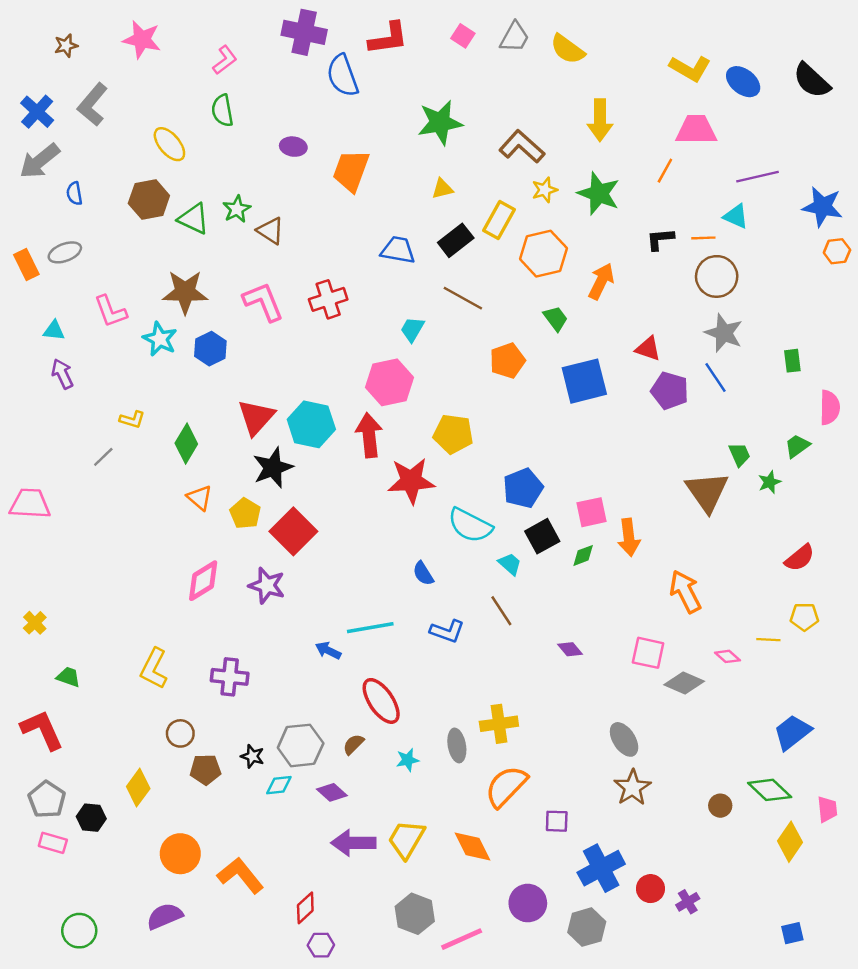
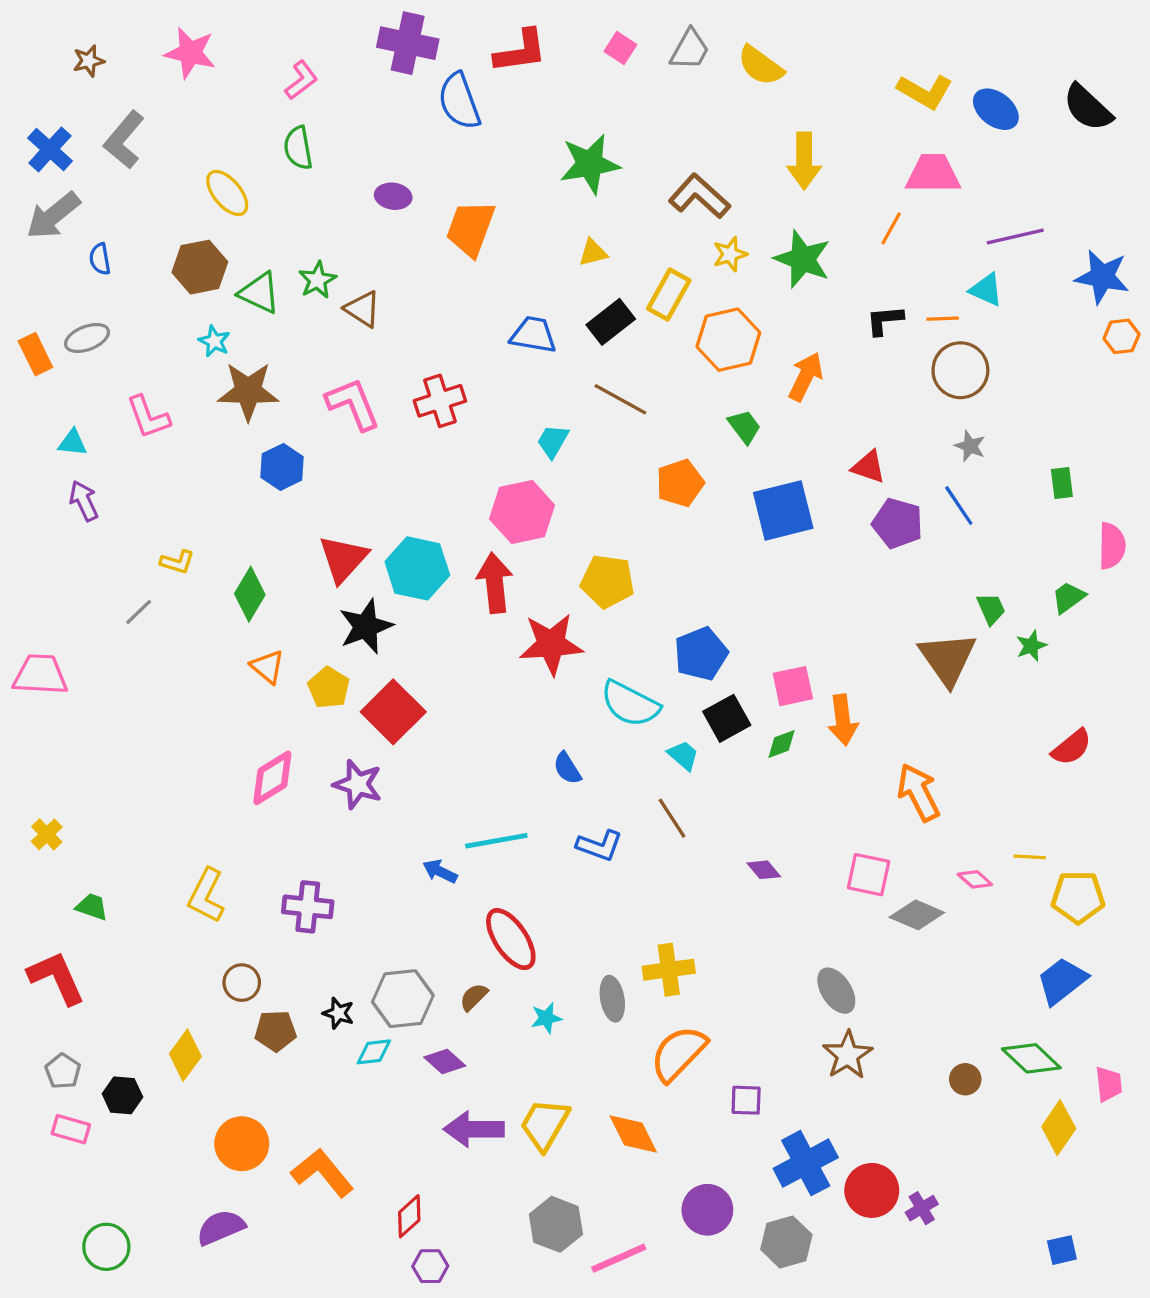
gray star: (724, 333) -> (970, 446), size x0.6
cyan star: (160, 339) -> (214, 341), moved, size x0.7
yellow pentagon: (804, 617) -> (1078, 897), moved, size x1.4
gray pentagon: (47, 800) -> (63, 1071), size x0.7
red circle: (650, 889) -> (872, 1190), size x1.4

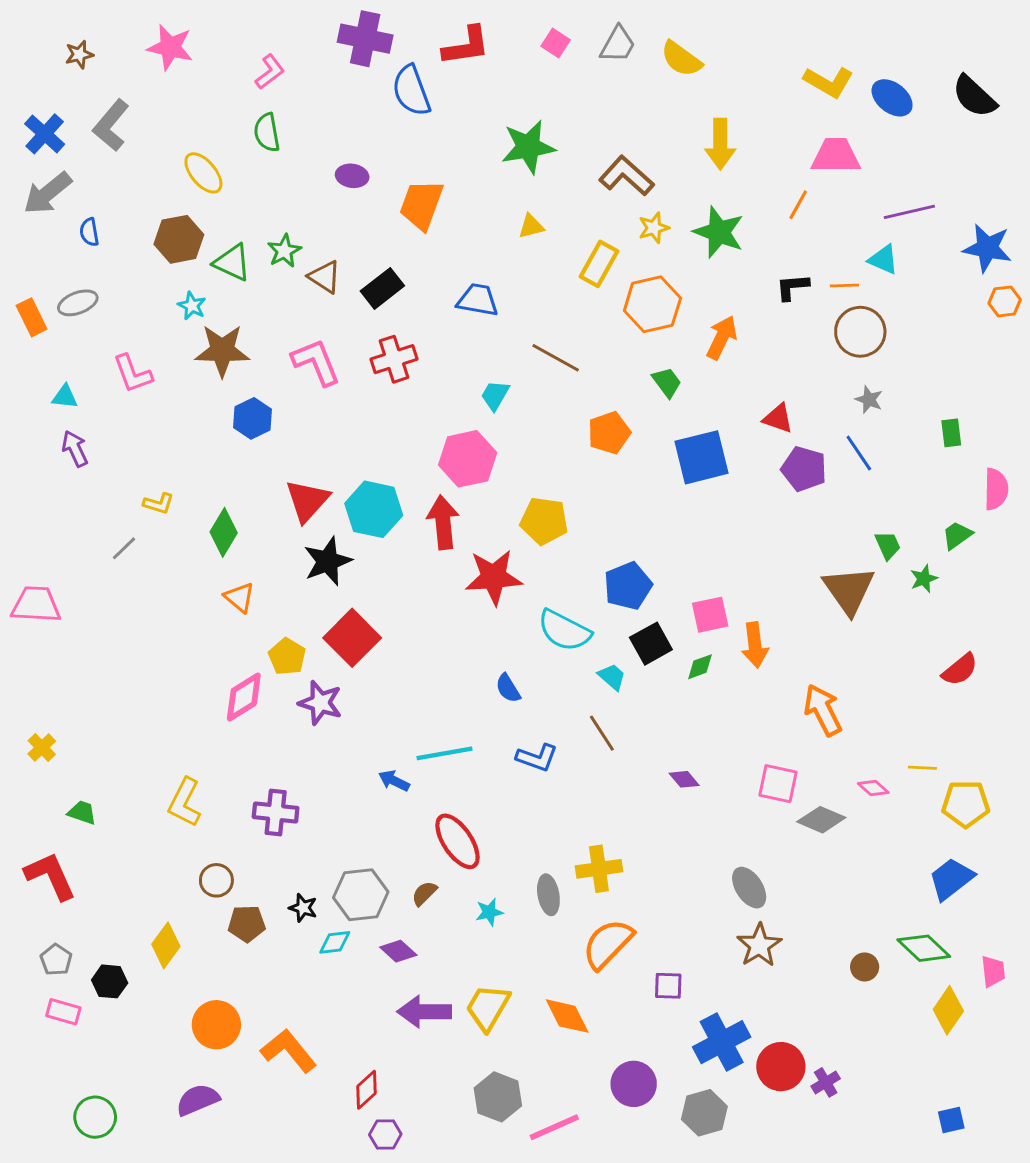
black rectangle: (611, 322) -> (382, 288), moved
yellow pentagon: (329, 688) -> (287, 657), moved

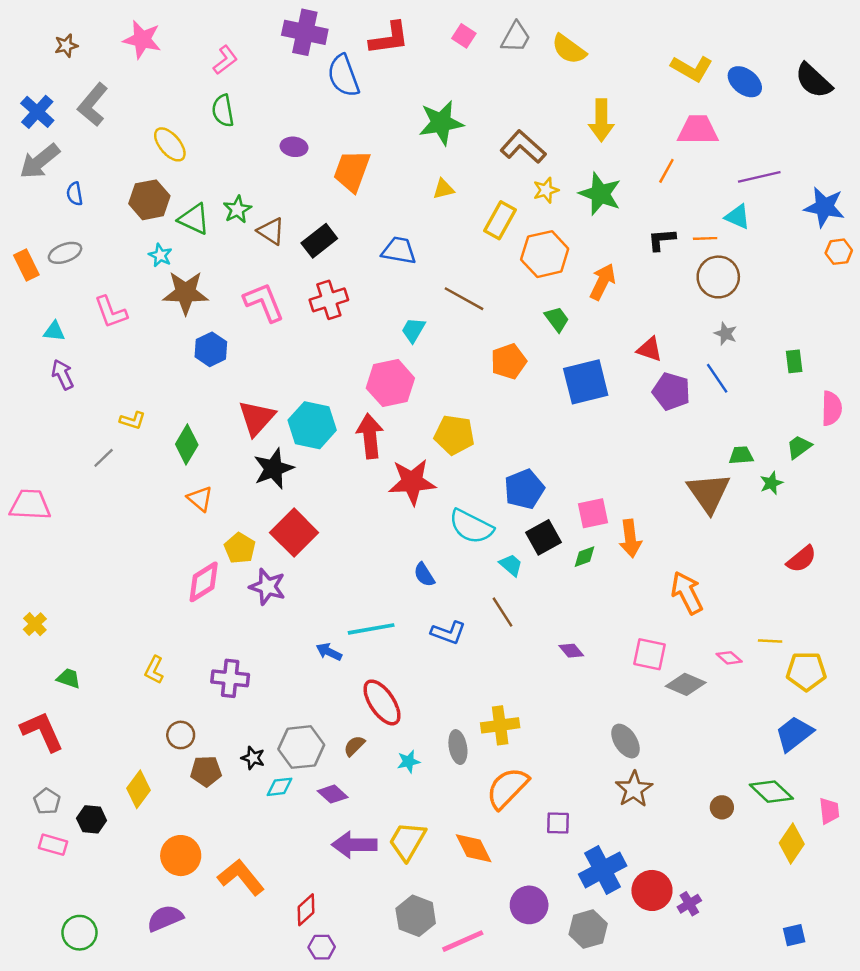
green trapezoid: (888, 545) -> (741, 455), turned -70
yellow L-shape: (185, 802) -> (154, 670), size x0.7

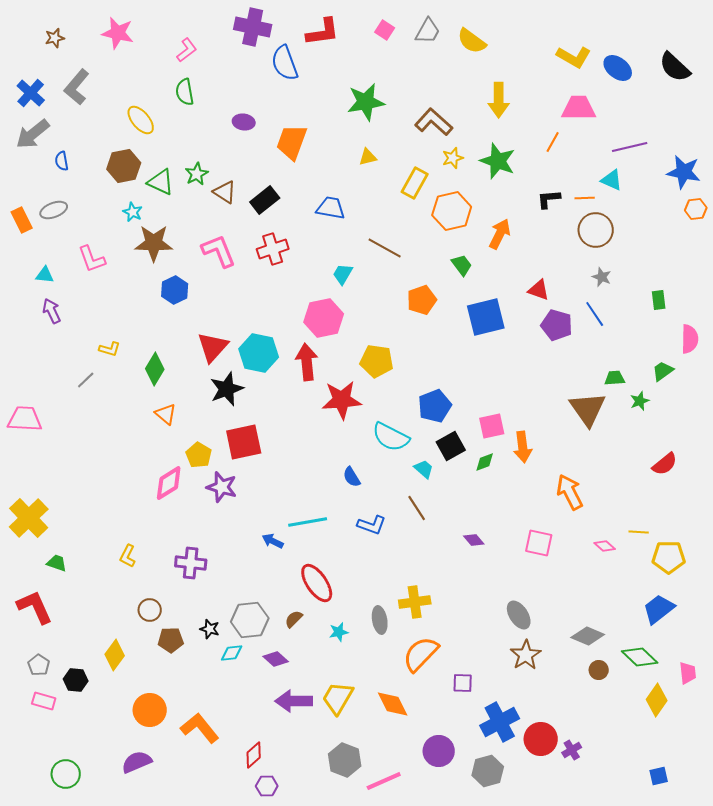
red square: (294, 533) -> (244, 442), turned 33
yellow cross: (35, 624) -> (29, 518), size x2.0
gray diamond: (686, 684) -> (588, 636), moved

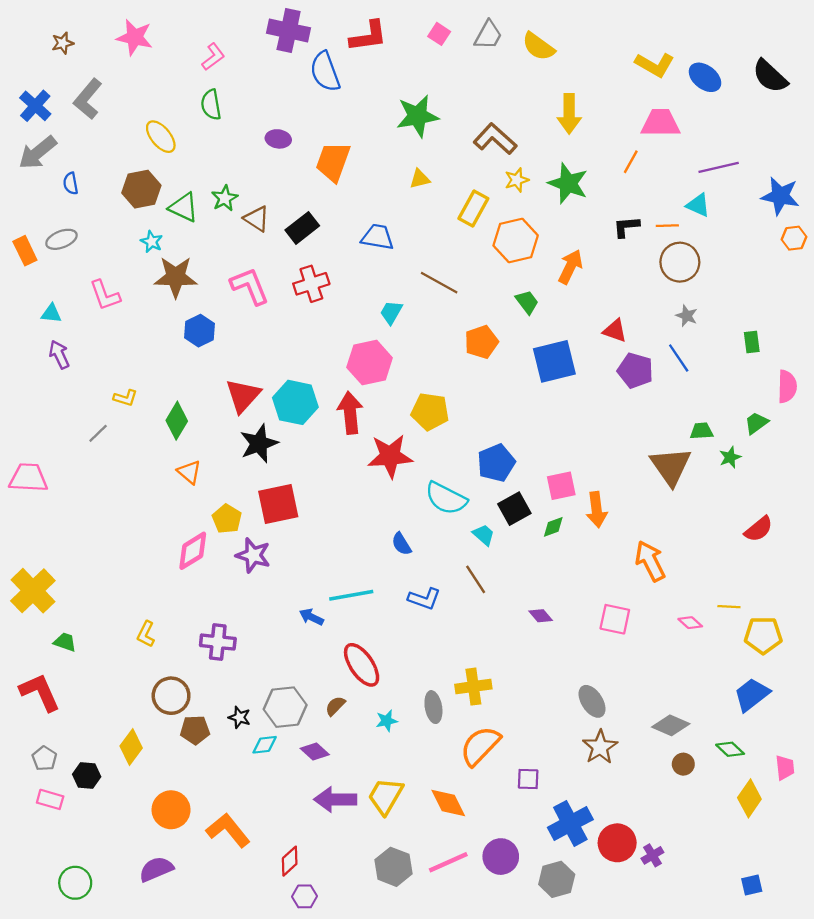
brown circle: (150, 610) -> (171, 696), size x1.4
green diamond: (640, 657) -> (730, 749), size x0.7
pink line: (384, 781) -> (448, 862), moved

